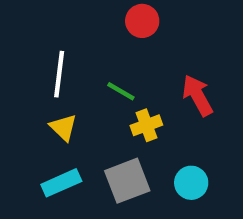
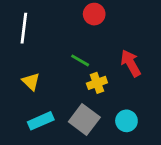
white line: (59, 74) -> (24, 28), moved
yellow triangle: (63, 127) -> (31, 82), moved
gray square: (127, 181) -> (84, 119), turned -32

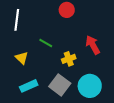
green line: (80, 60) -> (46, 43), moved
cyan circle: (126, 121) -> (90, 86), size x1.5

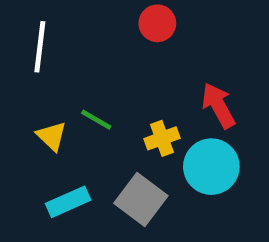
green line: (46, 43) -> (96, 120), moved
cyan circle: (90, 86) -> (211, 167), moved

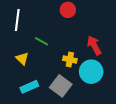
green line: (96, 120) -> (42, 41), moved
yellow cross: (162, 138) -> (70, 60), turned 32

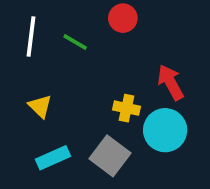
green line: (42, 41) -> (75, 42), moved

